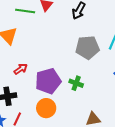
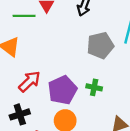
red arrow: (21, 69) -> (30, 81), size x1.5

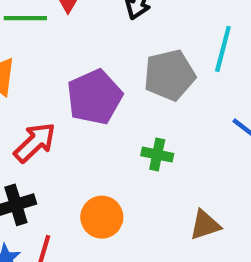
purple pentagon: (62, 90) -> (95, 97), moved

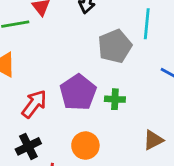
purple pentagon: (95, 97) -> (78, 92), moved

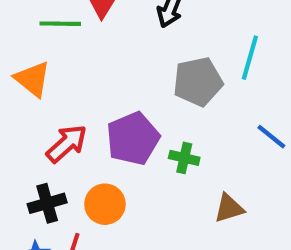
brown triangle: (153, 140) -> (229, 208), moved
orange circle: (85, 146) -> (105, 204), moved

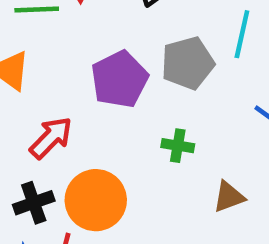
purple pentagon: (133, 138) -> (120, 79), moved
orange circle: (105, 204) -> (96, 200), size x1.4

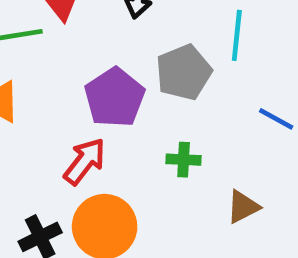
red arrow: (51, 138) -> (85, 161), moved

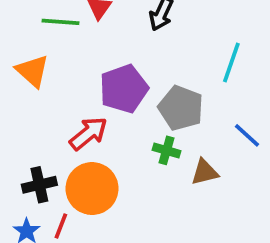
gray pentagon: (184, 72) -> (181, 108), moved, turned 30
brown triangle: (243, 207) -> (205, 172), moved

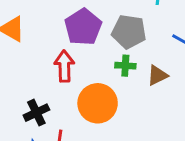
red arrow: (88, 133) -> (64, 66), turned -40
orange circle: (92, 189) -> (98, 103), moved

